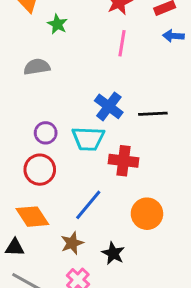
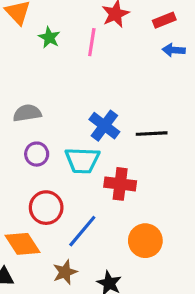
pink line: (122, 43) -> (92, 42), moved
gray semicircle: (37, 67) -> (27, 113), moved
red circle: (40, 170) -> (46, 208), moved

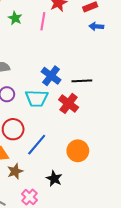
red cross: (120, 184) -> (69, 103), moved, turned 30
brown star: (65, 272) -> (15, 171), moved

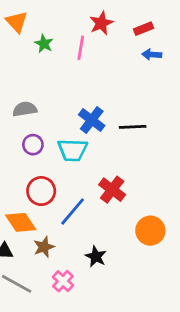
red cross: (69, 103) -> (112, 190), moved
orange circle: (78, 151) -> (150, 231), moved

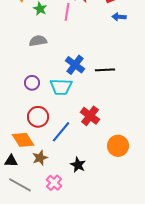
gray semicircle: (25, 109) -> (38, 41), moved

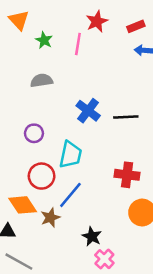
cyan trapezoid: (61, 87) -> (70, 155), moved, turned -80
red cross: (90, 116) -> (127, 175), moved, turned -30
brown star: (40, 158) -> (50, 218), moved
pink cross: (54, 183) -> (104, 259), moved

